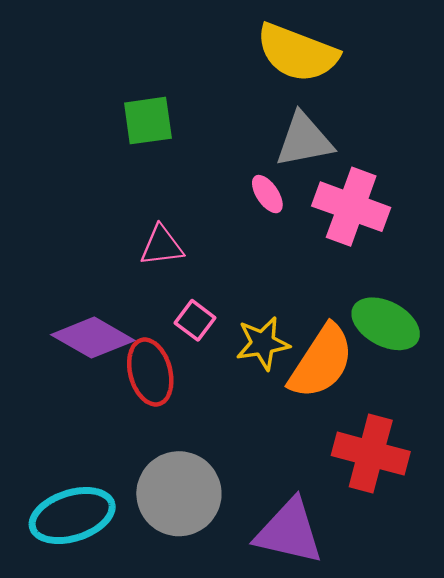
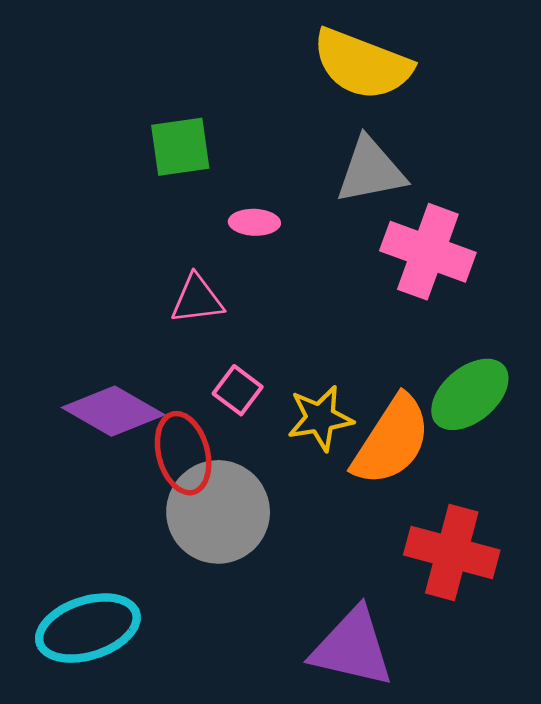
pink ellipse: (267, 194) -> (254, 222), moved, turned -54
green ellipse: (386, 324) -> (470, 394), turned -68
gray circle: (179, 494) -> (218, 512), moved

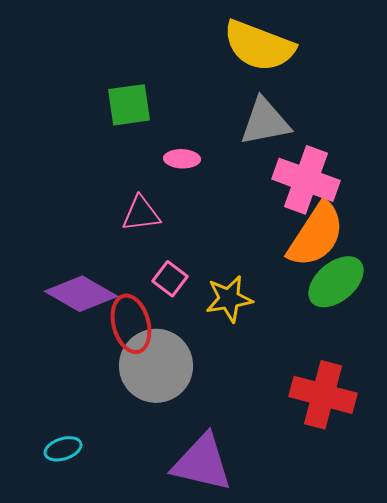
orange semicircle: (392, 441) -> (316, 235), moved
cyan ellipse: (88, 628) -> (63, 449), size x0.5
purple triangle: (352, 648) -> (202, 463), moved

